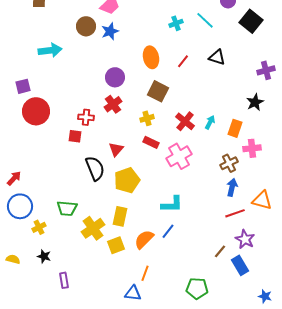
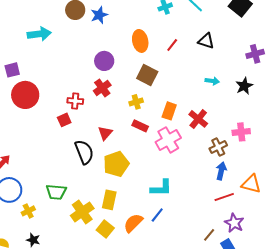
red cross: (185, 121) -> (198, 119), moved
cyan arrow: (210, 122) -> (212, 81), moved, turned 72
orange rectangle: (235, 128) -> (169, 111), moved
red square: (75, 136) -> (64, 120), turned -32
yellow square: (116, 245) -> (105, 229), turned -30

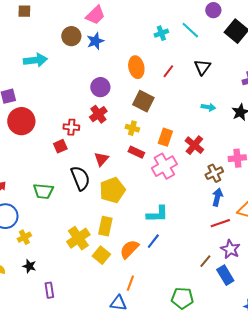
black triangle: (206, 41) -> (202, 67), turned 48
yellow cross: (136, 102) -> (132, 128), turned 32
green trapezoid: (56, 192) -> (43, 191), moved

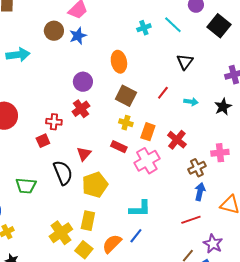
red line: (168, 71) -> (163, 93), moved
yellow cross: (132, 128) -> (126, 123), moved
red line: (220, 223) -> (191, 220), moved

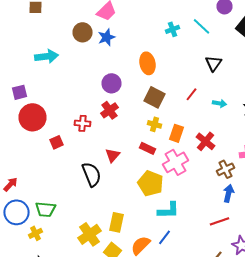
red square: (43, 141) -> (56, 142), moved
yellow pentagon: (95, 185) -> (150, 183), moved, turned -30
green trapezoid: (26, 186) -> (46, 209), moved

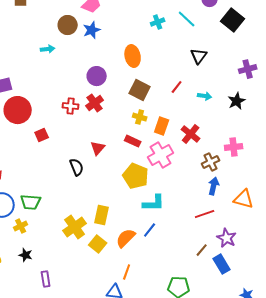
cyan arrow: (46, 56) -> (48, 49), moved, size x0.6
red cross: (82, 123) -> (71, 106), moved
black semicircle: (92, 174) -> (77, 167), size x0.7

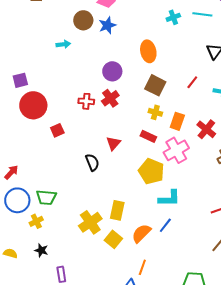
cyan line: (187, 19) -> (202, 14), turned -36

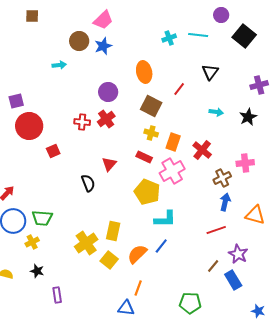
red line: (192, 82) -> (179, 89), moved

